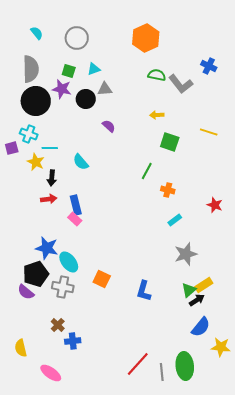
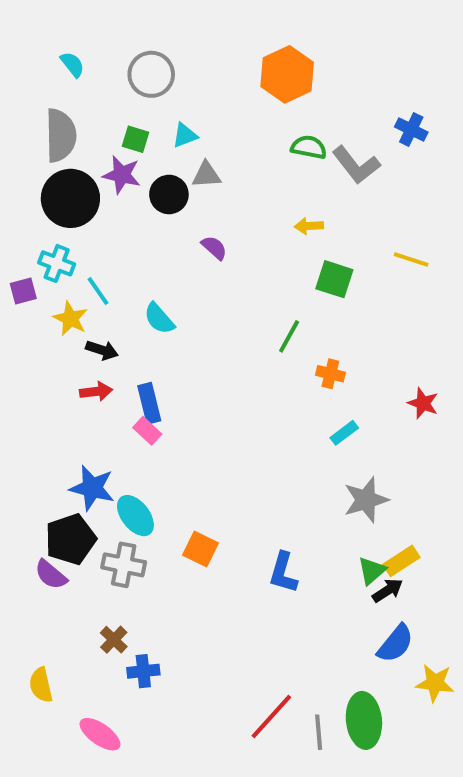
cyan line: (50, 148) -> (98, 291), turned 56
black arrow: (52, 178) -> (102, 350), turned -77

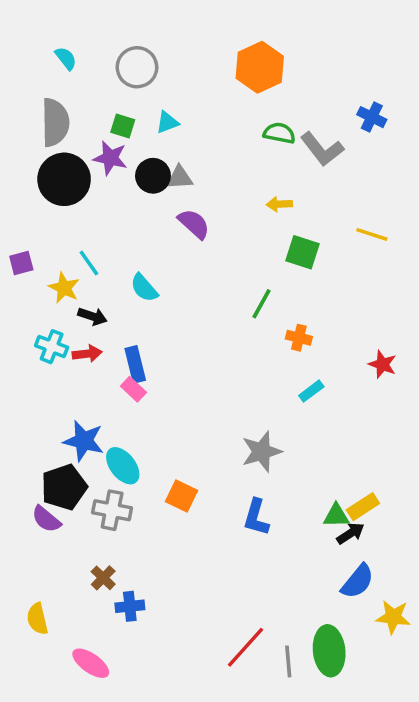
gray triangle: (206, 175) -> (180, 178), moved
purple semicircle: (214, 248) -> (194, 224), size x1.4
cyan cross: (57, 263) -> (52, 347), moved
gray star: (366, 500) -> (262, 452), moved
green triangle: (372, 571) -> (336, 516), turned 40

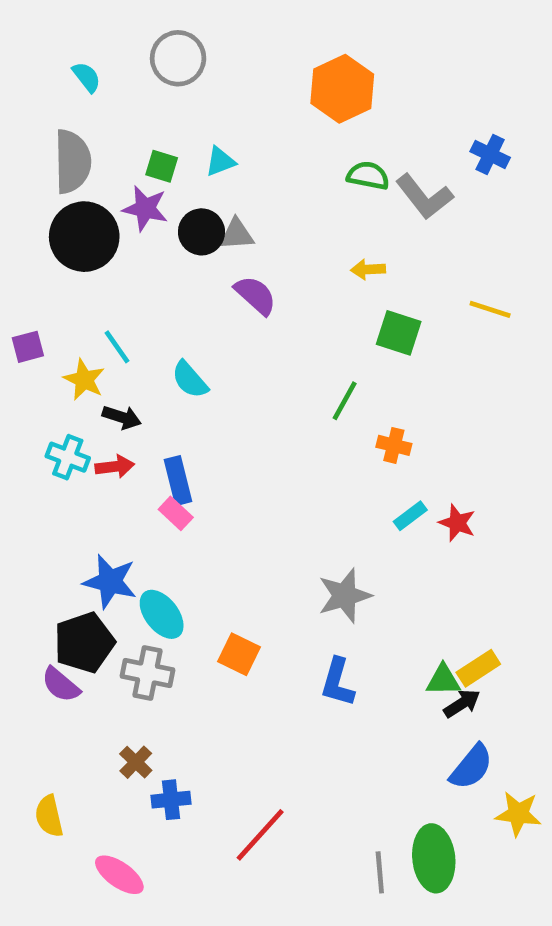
gray circle: (137, 67) -> (178, 58), moved
red star: (382, 364) -> (457, 523), moved
red line: (246, 647) -> (260, 835), moved

